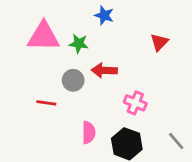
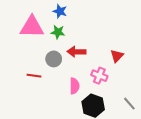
blue star: (104, 15) -> (60, 11), moved
red triangle: (159, 42) -> (117, 56), moved
pink semicircle: (89, 133) -> (74, 86), moved

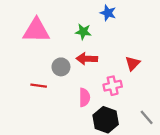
blue star: (60, 11) -> (108, 13), moved
green star: (58, 32) -> (83, 32), moved
pink cross: (99, 76) -> (113, 86), turned -35

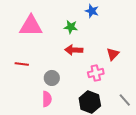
gray circle: (61, 67) -> (52, 78), moved
red line: (39, 86) -> (22, 64), moved
pink semicircle: (84, 97) -> (47, 99), moved

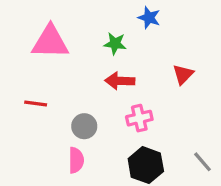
red triangle: (113, 54) -> (183, 74), moved
pink cross: (96, 73) -> (139, 118), moved

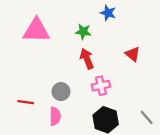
red triangle: (183, 74) -> (133, 54), turned -35
red arrow: (120, 81) -> (87, 59), turned 66
red line: (36, 104) -> (26, 102), moved

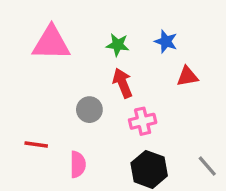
blue star: (108, 13) -> (166, 41), moved
red triangle: (133, 54) -> (187, 76), turned -49
gray circle: (61, 92) -> (89, 110), moved

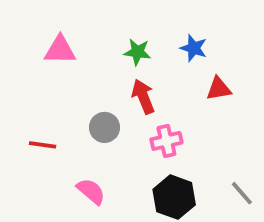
pink triangle: (51, 43) -> (60, 50), size x0.7
red line: (36, 144) -> (43, 145), moved
pink semicircle: (78, 164) -> (91, 191), turned -50

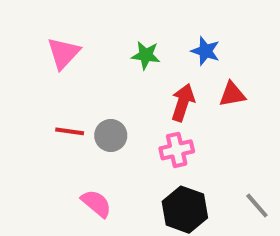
pink triangle: (60, 50) -> (63, 53), turned -48
red arrow: (143, 96) -> (183, 103), moved, turned 40
red line: (43, 145) -> (70, 131), moved

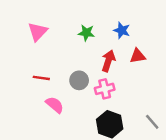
gray circle: (111, 135) -> (79, 80), moved
pink semicircle: (96, 203) -> (55, 105), moved

